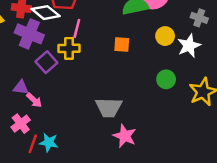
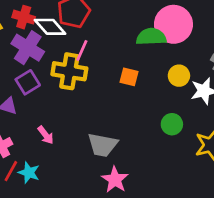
yellow cross: (69, 48) -> (69, 71), size x1.4
purple square: (46, 62) -> (28, 82), moved
pink arrow: (34, 100) -> (46, 135), moved

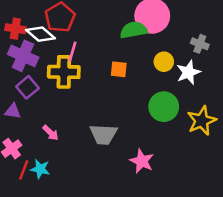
green circle: (172, 124) -> (164, 107), size x1.5
pink star: (115, 180) -> (142, 161), moved

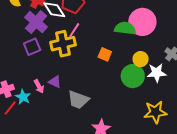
yellow cross: (64, 72) -> (63, 44), turned -30
green circle: (164, 107) -> (133, 76), moved
purple triangle: (13, 111) -> (55, 82), moved
cyan star: (40, 169) -> (23, 97), moved

